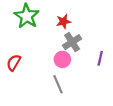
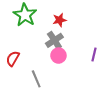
gray cross: (72, 42) -> (54, 40), moved
gray line: (58, 84) -> (36, 79), moved

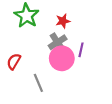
purple line: (94, 54) -> (81, 50), moved
pink circle: (58, 56) -> (62, 58), size x1.5

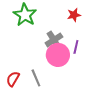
red star: (63, 21) -> (74, 15), moved
red semicircle: (14, 62) -> (13, 79), moved

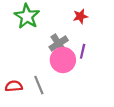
red semicircle: (13, 79) -> (14, 86), turned 56

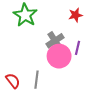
gray line: (39, 85) -> (36, 80), turned 30
red semicircle: (14, 86) -> (13, 81), turned 56

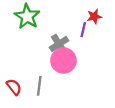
red star: (75, 15) -> (94, 17), moved
purple line: (78, 48) -> (83, 30), moved

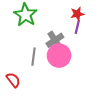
red star: (94, 17) -> (77, 14), moved
gray line: (39, 86) -> (34, 57), moved

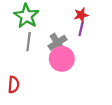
gray line: (34, 57) -> (29, 42), moved
red semicircle: (13, 80) -> (14, 85), turned 42

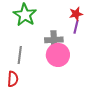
gray line: (29, 42) -> (20, 55), moved
gray cross: (58, 43) -> (54, 40), turned 30

